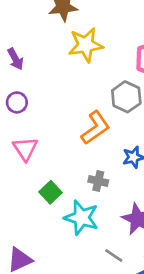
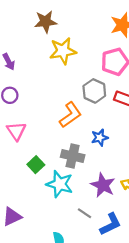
gray cross: (98, 181) -> (73, 156), size x1.5

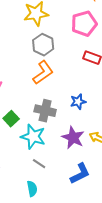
gray hexagon: (94, 91) -> (43, 45), moved
blue star: (100, 138) -> (78, 102), moved
gray line: (85, 213) -> (39, 164), moved

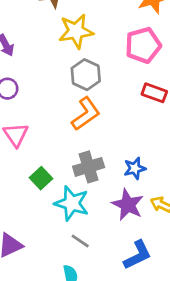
blue star: (78, 102) -> (135, 168), moved
gray cross: (45, 111) -> (89, 167), turned -30

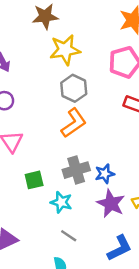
blue star: (135, 168) -> (105, 174), moved
green square: (41, 178) -> (34, 180), turned 30
cyan star: (72, 203) -> (61, 202), size x0.7

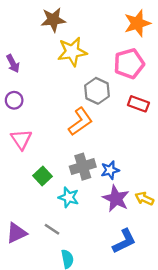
gray hexagon: (74, 88) -> (97, 91), moved
green square: (34, 180) -> (43, 176), turned -30
gray line: (69, 236) -> (52, 229), moved

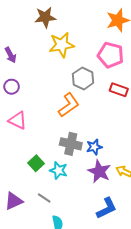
pink pentagon: (129, 64) -> (111, 55), turned 30
pink triangle: (21, 139) -> (18, 120), turned -30
gray cross: (83, 167) -> (71, 144), turned 30
green square: (43, 176) -> (36, 163), moved

